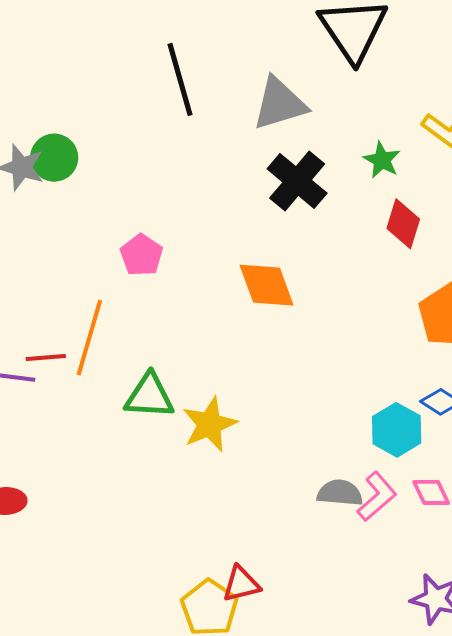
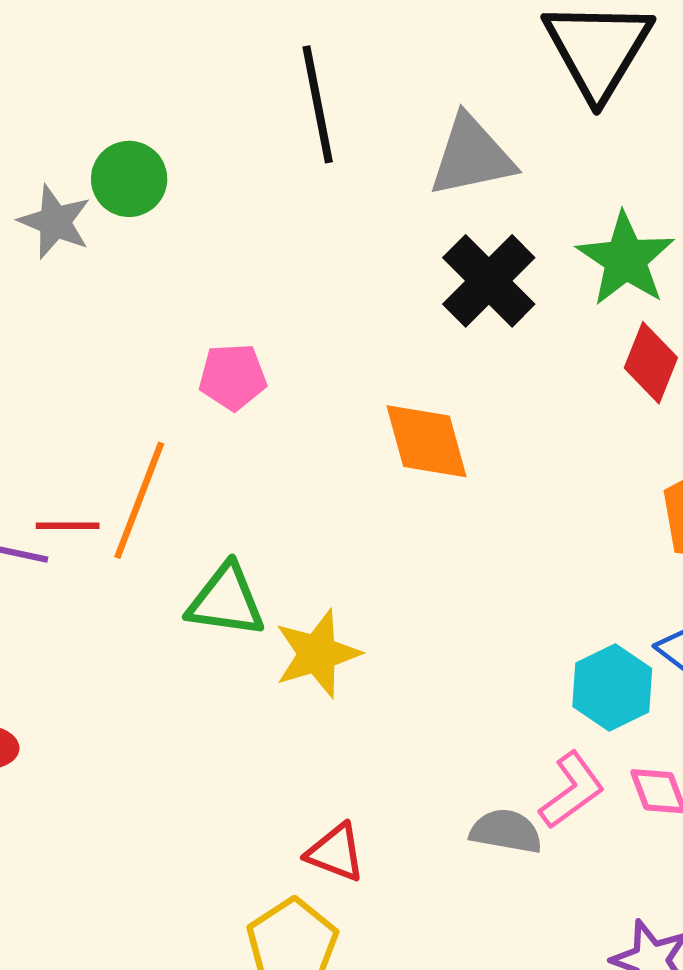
green circle: (54, 158) -> (129, 179), moved
green star: (382, 160) -> (626, 259), size x1.6
pink pentagon: (141, 255) -> (233, 377), turned 30
gray semicircle: (340, 493) -> (506, 831), moved
red triangle: (241, 584) -> (336, 853), moved, turned 30

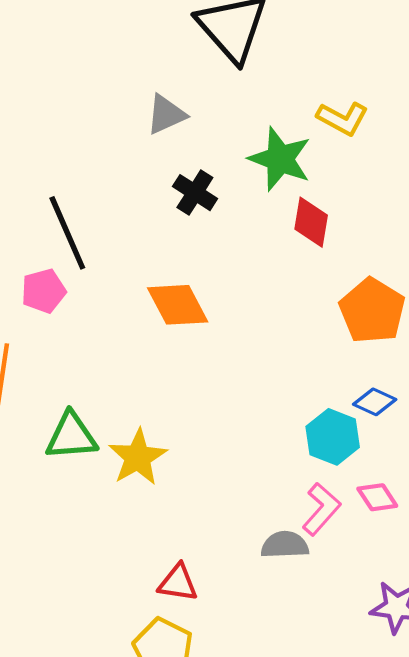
black line: (318, 104) -> (67, 233), moved
gray triangle: (472, 156) -> (166, 115), size x0.7
black cross: (489, 281) -> (195, 193), size x0.7

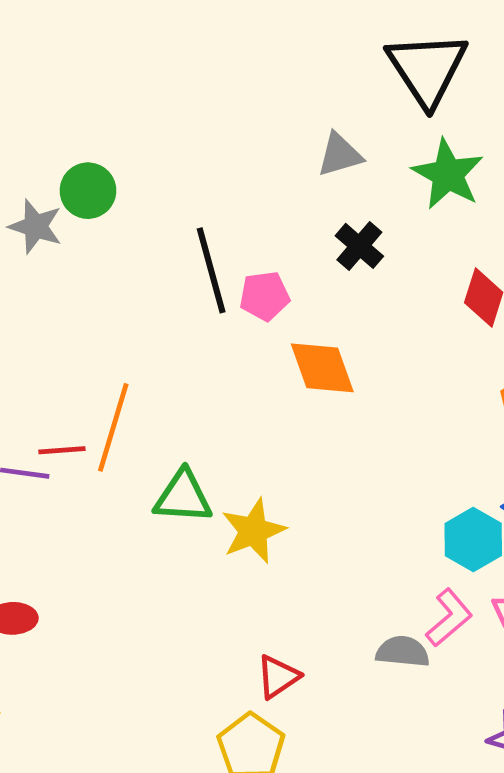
green star: (280, 159) -> (448, 174), moved
pink pentagon: (44, 291) -> (264, 296), moved
red triangle: (178, 583) -> (278, 677), turned -51

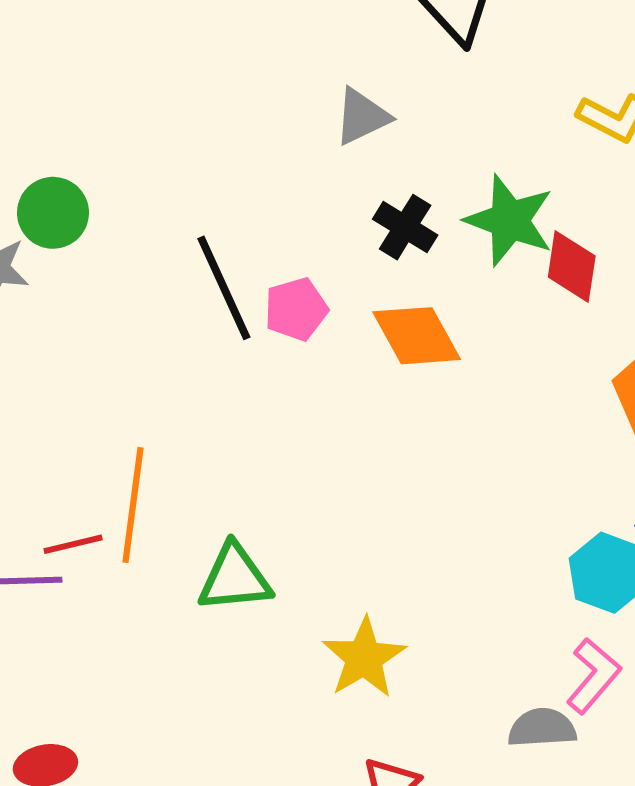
green star: (448, 174) -> (510, 220), moved
orange diamond: (322, 368) -> (417, 336), moved
yellow star: (253, 531) -> (364, 658), moved

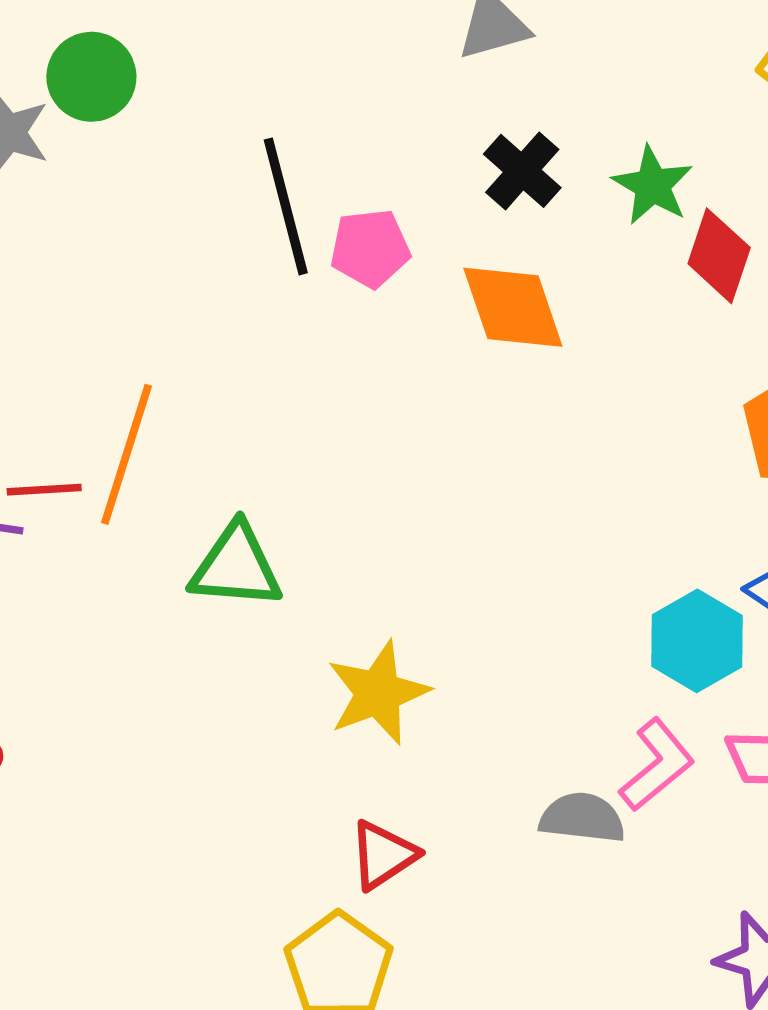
green star: (510, 220) -> (653, 185), size x0.7

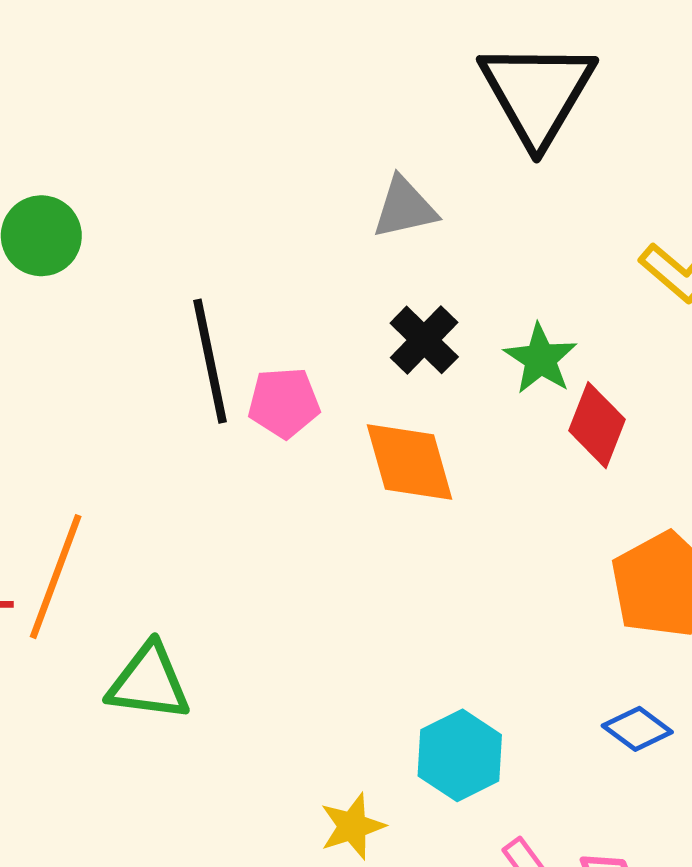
cyan hexagon: (697, 641) -> (460, 755), moved
yellow star: (378, 693) -> (352, 826), moved, size x0.7

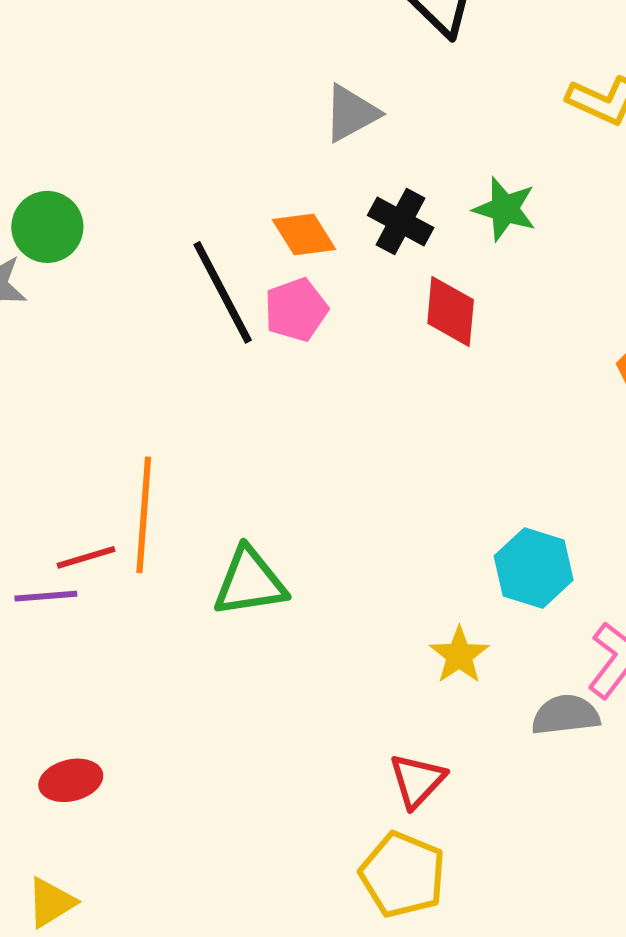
red diamond: (597, 425) -> (451, 312), moved
orange diamond: (410, 462) -> (304, 235), moved, size x0.7

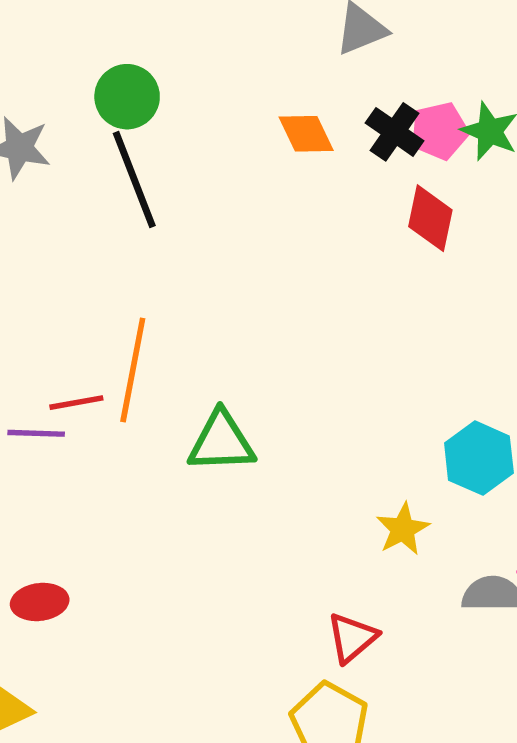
green circle: (47, 227) -> (127, 97), moved
black line: (223, 292) -> (134, 180), moved
pink pentagon: (296, 310) -> (439, 131), moved

